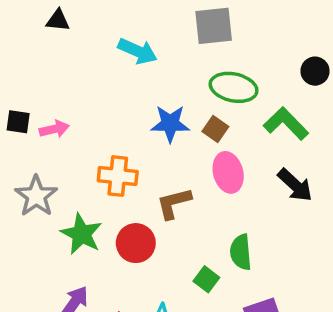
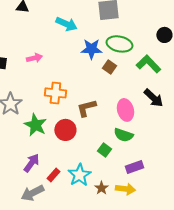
blue star: (170, 124) -> (91, 49), moved
pink arrow: (54, 129) -> (34, 58), moved
pink ellipse: (228, 172) -> (125, 110), moved
green semicircle: (241, 252) -> (123, 135), turned -66

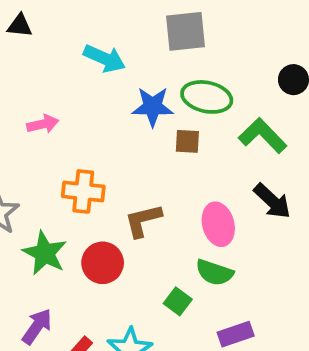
brown square: (109, 67) -> (187, 141), turned -32

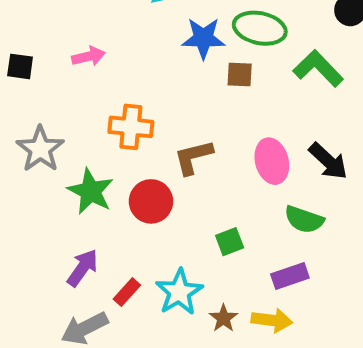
black arrow: (272, 201) -> (328, 161), moved
green semicircle: (214, 272) -> (304, 220), moved
green square: (178, 301) -> (230, 242), turned 32

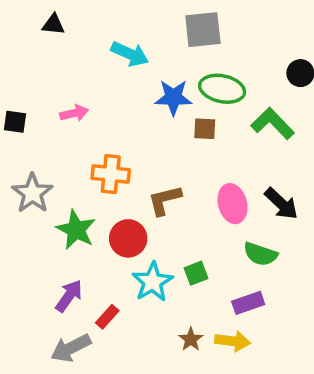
cyan star: (179, 292) -> (152, 282), moved

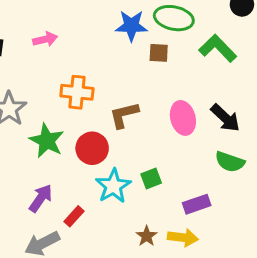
green semicircle: (260, 254) -> (230, 162), moved

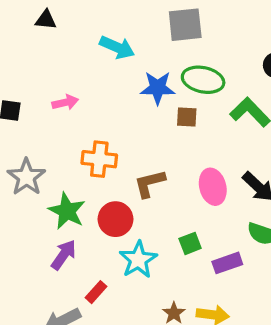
green square: (151, 178) -> (190, 243), moved
purple arrow: (41, 198) -> (64, 255), moved
purple rectangle: (197, 204) -> (227, 263), moved

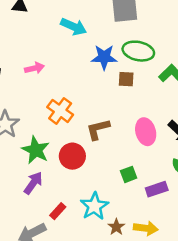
orange cross: (99, 159) -> (60, 111), turned 30
cyan star: (138, 260) -> (94, 206), moved

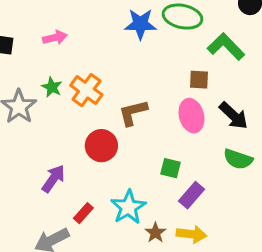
brown square: (126, 79) -> (199, 80), moved
green star: (36, 150) -> (52, 87), moved, size x0.6
green square: (129, 174) -> (170, 168), turned 35
purple rectangle: (157, 189) -> (191, 195), moved, turned -30

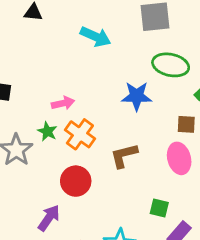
blue star: (140, 24) -> (137, 96), moved
pink arrow: (55, 38) -> (63, 103), moved
red circle: (101, 146) -> (76, 181), moved

